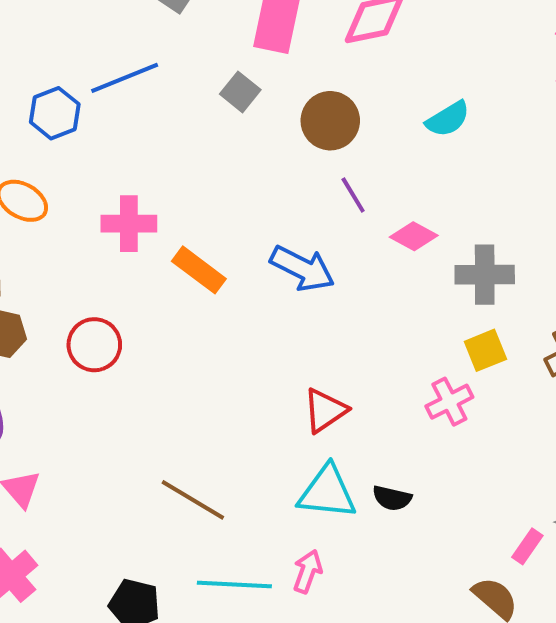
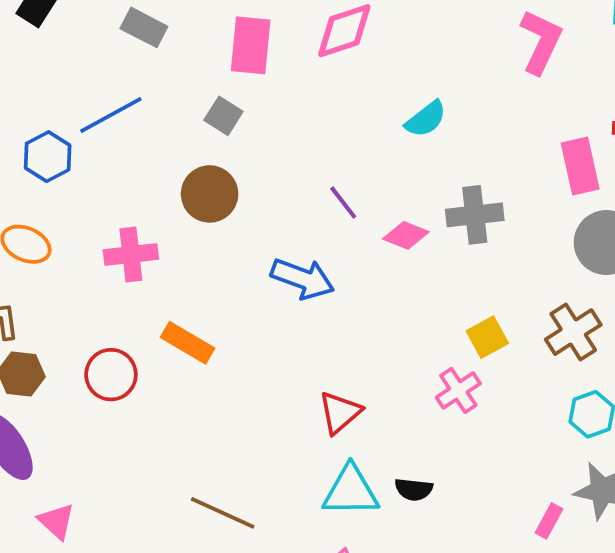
brown circle: (330, 121) -> (210, 194), moved
orange rectangle: (199, 270) -> (188, 343), moved
gray cross: (485, 275) -> (475, 215), moved

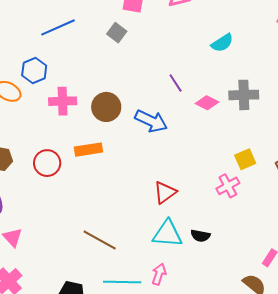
blue hexagon: (48, 157) -> (34, 71), moved
brown circle: (210, 194) -> (106, 107), moved
orange rectangle: (188, 343) -> (88, 150), turned -44

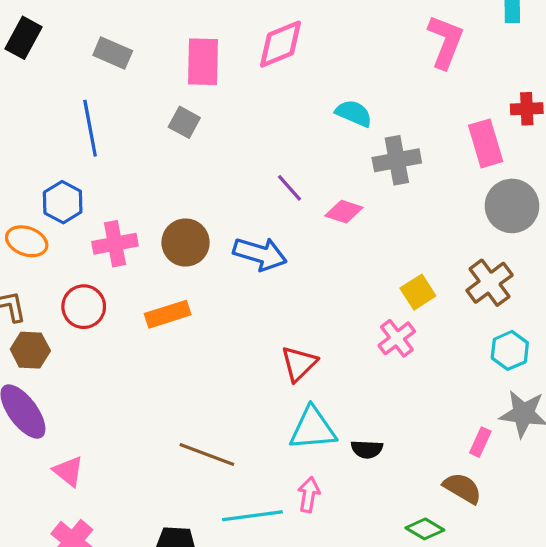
blue line: (58, 27) -> (90, 128), turned -68
cyan semicircle: (222, 43) -> (354, 113), turned -115
gray cross: (244, 95) -> (397, 160), moved
red circle: (47, 163) -> (84, 307), moved
black semicircle: (200, 236) -> (367, 449), moved

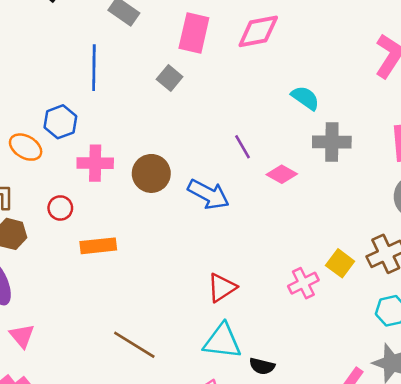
yellow square: (418, 292) -> (340, 263), moved, turned -32
red circle: (84, 307) -> (60, 208), size x0.7
orange rectangle: (168, 314) -> (98, 246), moved

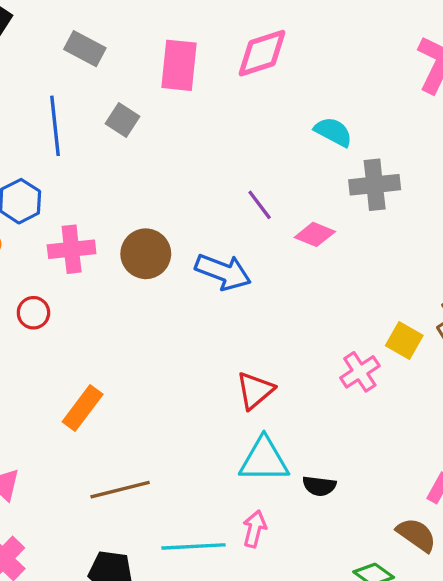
gray square: (170, 78) -> (123, 120), moved
orange rectangle: (98, 246) -> (83, 408), moved, turned -40
brown line: (134, 345) -> (120, 490), moved, turned -39

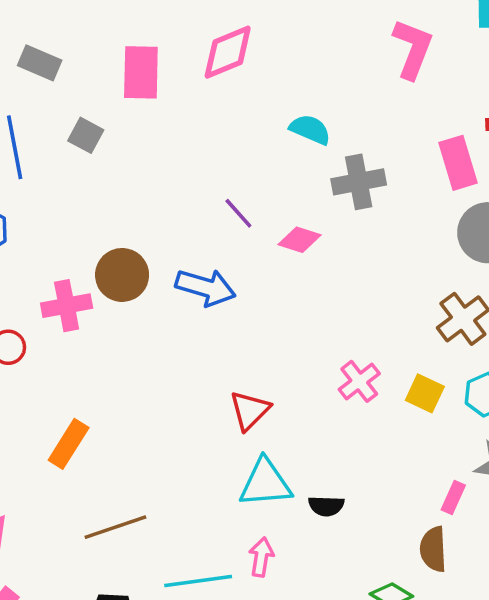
pink cross: (72, 249) -> (67, 306), moved
yellow square: (404, 341) -> (425, 393), moved
brown semicircle: (416, 535) -> (433, 549), turned -123

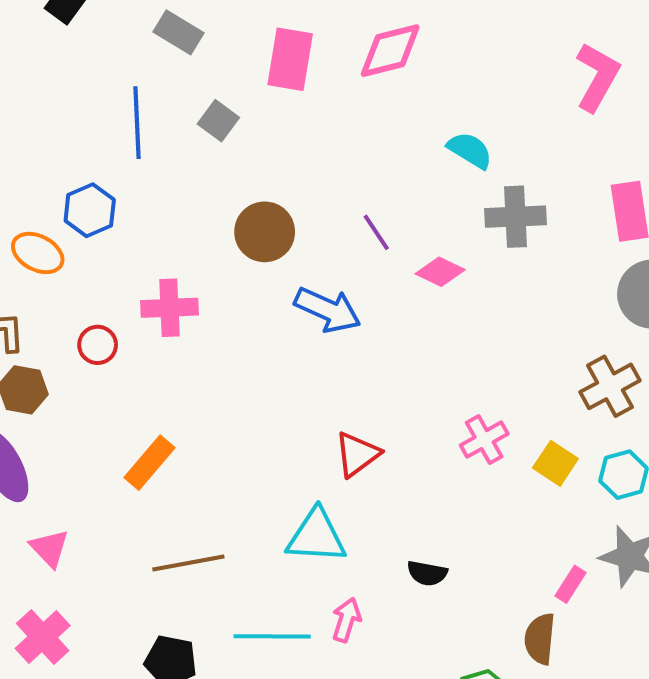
brown circle: (122, 275) -> (265, 232), moved
cyan triangle: (265, 483) -> (316, 536), moved

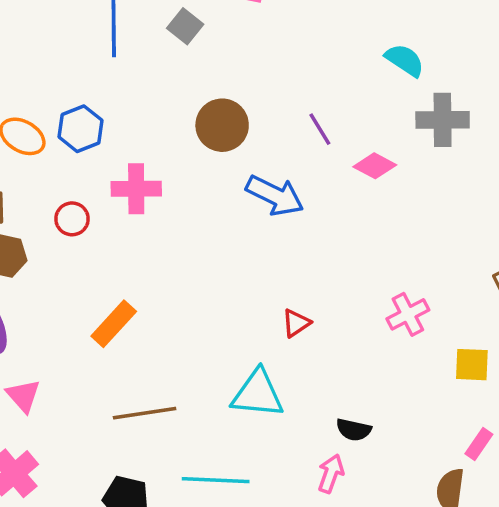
blue hexagon: (90, 210) -> (80, 129), moved
red triangle: (357, 454) -> (296, 323), size x0.7
yellow square: (555, 463) -> (472, 365), moved, turned -33
pink arrow: (346, 620) -> (331, 474), moved

